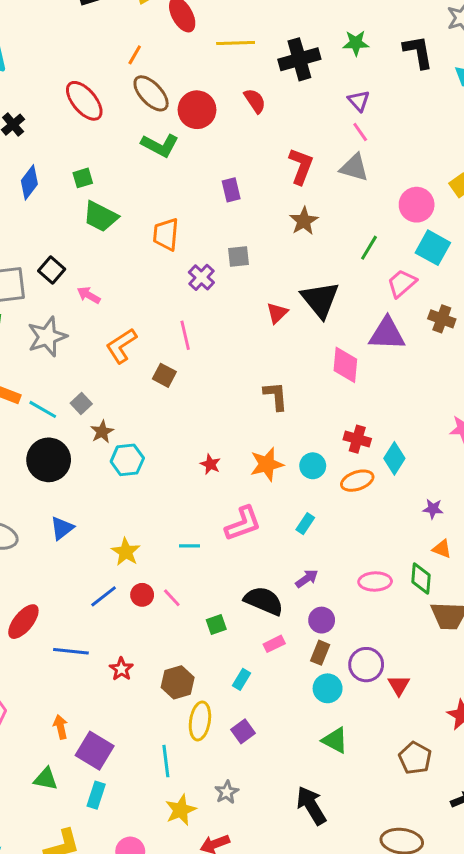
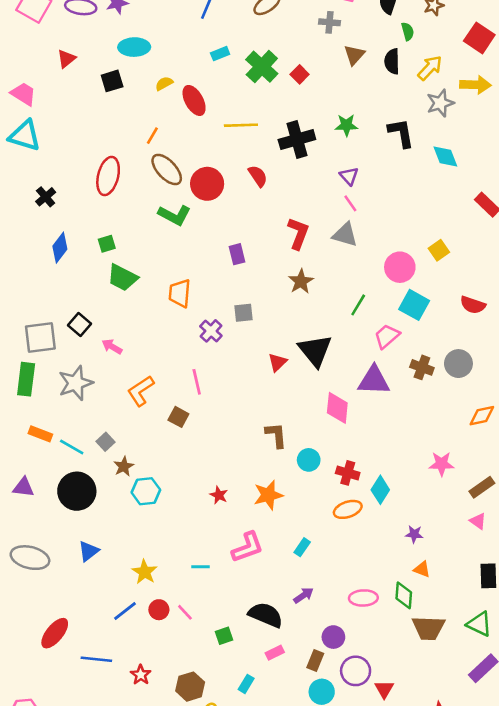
red ellipse: (84, 101) -> (108, 176), turned 54
cyan circle: (313, 466) -> (309, 460), moved
purple circle: (322, 620) -> (333, 637), moved

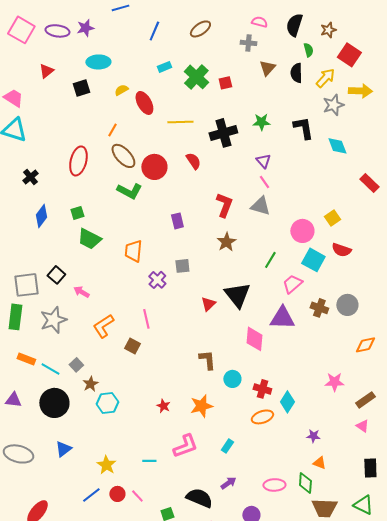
red square: (479, 38) -> (349, 55), moved
red square: (300, 74) -> (225, 83), turned 32
red semicircle: (473, 305) -> (341, 250), moved

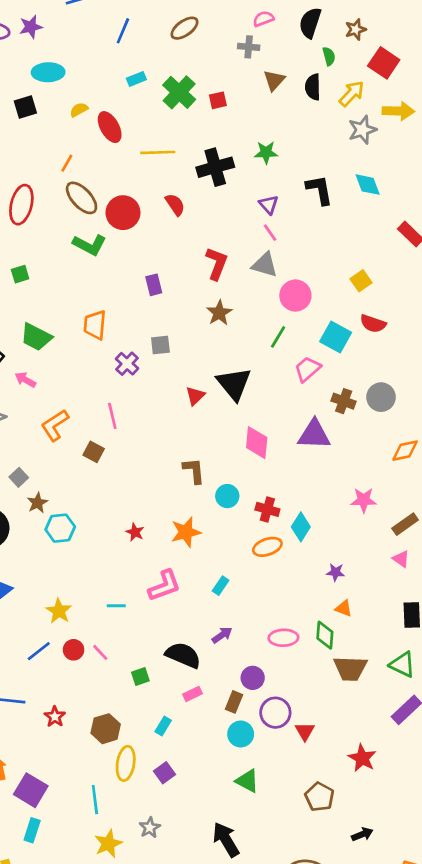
pink semicircle: (259, 22) -> (263, 19), turned -35
black L-shape: (303, 128) -> (320, 190), moved
pink circle: (302, 231) -> (295, 296), moved
green trapezoid: (89, 239) -> (36, 337), moved
purple triangle: (282, 318) -> (314, 435), moved

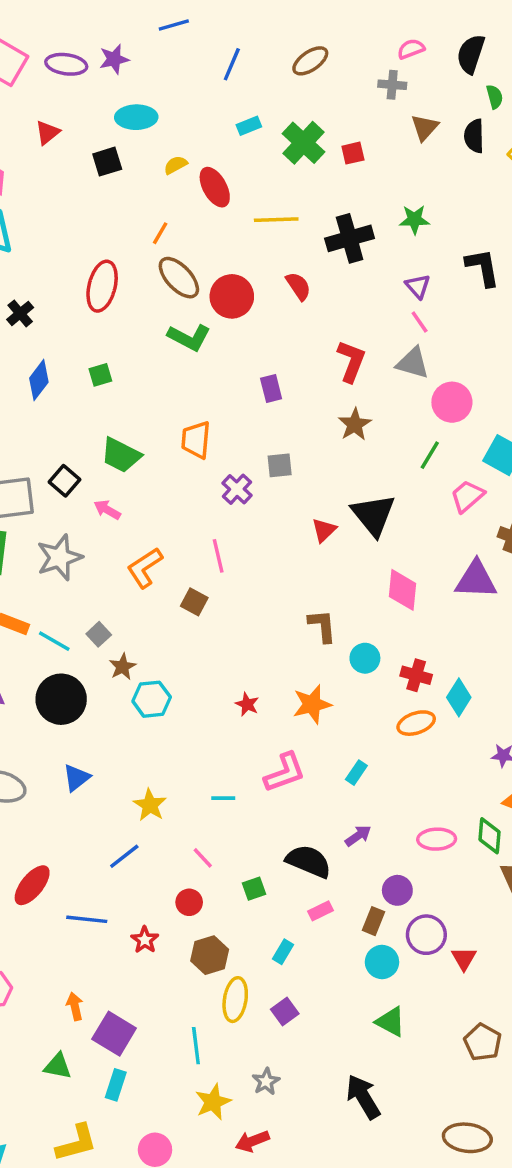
red circle: (74, 650) -> (189, 902), moved

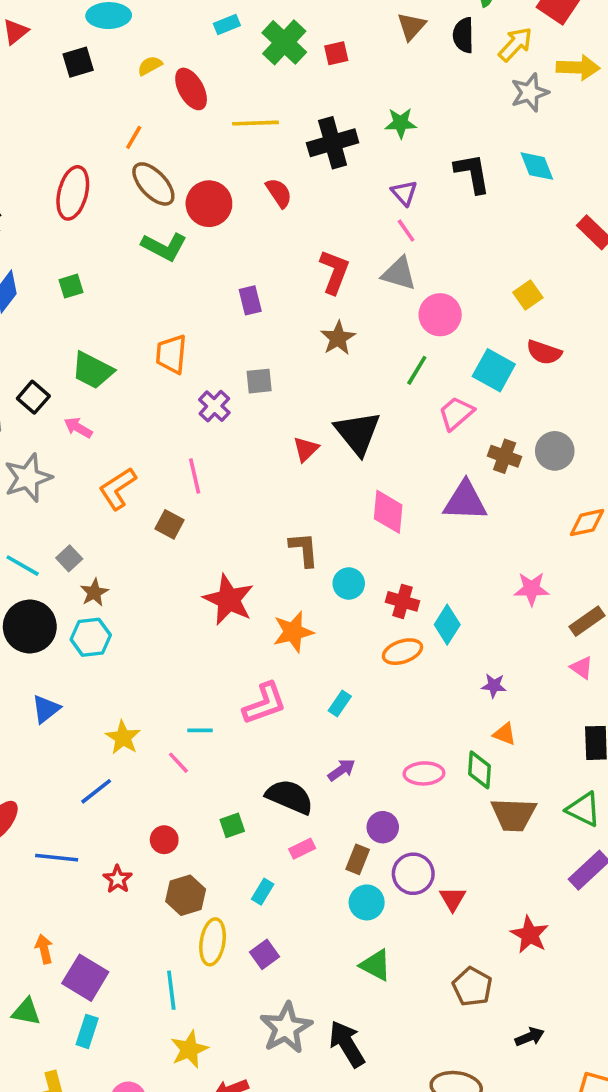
cyan hexagon: (152, 699) -> (91, 637), moved
red star: (247, 704) -> (229, 600), moved, size x2.0
pink line: (203, 858) -> (178, 763), moved
gray star: (266, 1081) -> (286, 1028), moved, size x1.8

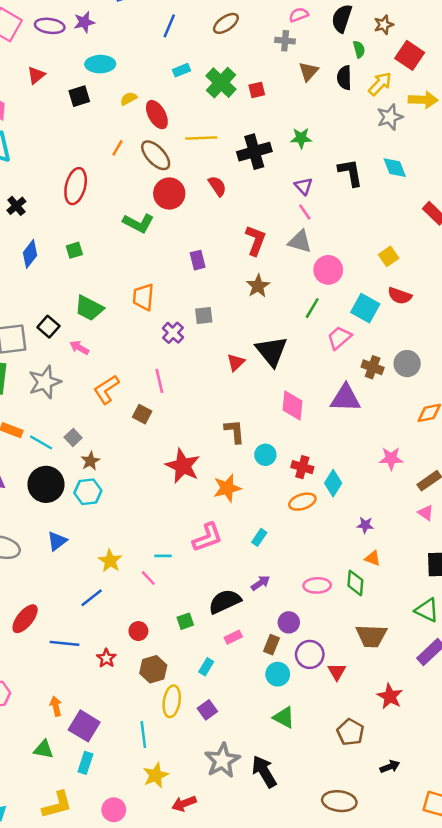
brown ellipse: (153, 184) -> (156, 155), moved
black semicircle: (290, 797) -> (225, 601), turned -48
brown trapezoid: (514, 815) -> (371, 636), moved

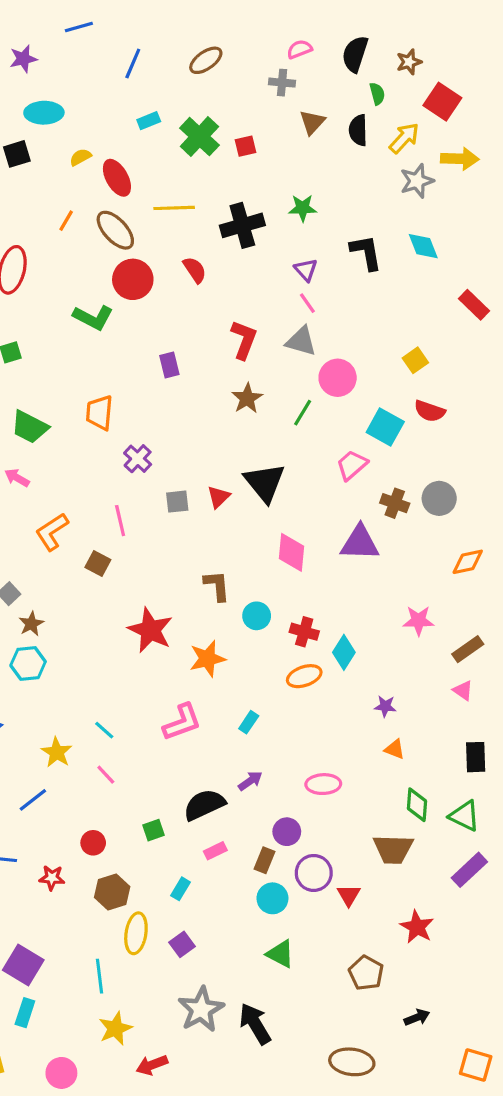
green line: (312, 308) -> (303, 413), moved
gray square: (204, 316) -> (177, 502), moved
cyan line: (163, 556) -> (104, 730), moved, turned 42
green diamond: (355, 583) -> (417, 805), moved
red star: (106, 658) -> (52, 878), turned -30

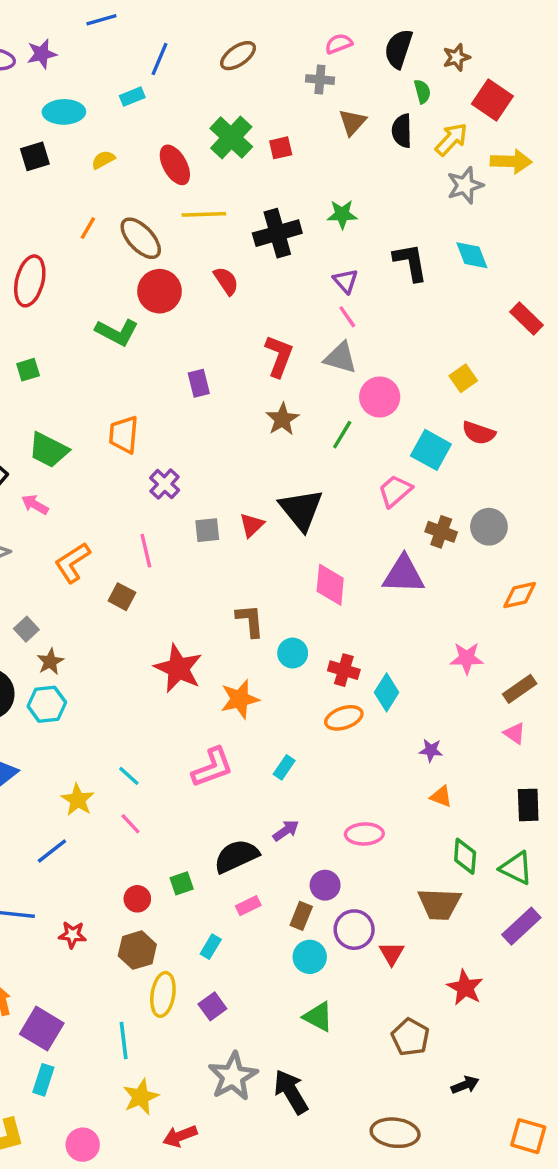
cyan rectangle: (149, 121) -> (132, 97), moved
red ellipse: (117, 178) -> (175, 165), moved
red circle: (93, 843) -> (137, 899), moved

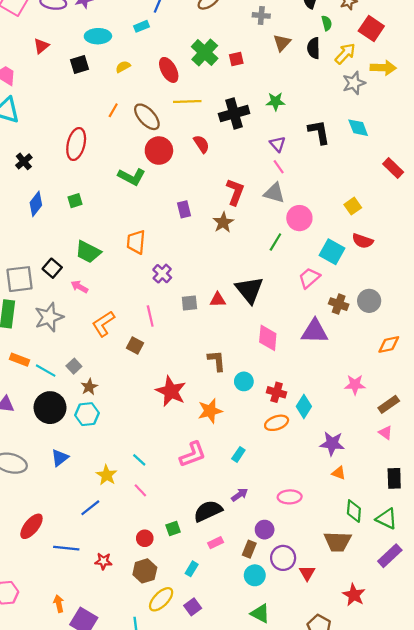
brown star: (282, 419) -> (223, 222), moved
red triangle: (252, 525) -> (218, 300), turned 42
purple star: (431, 750) -> (332, 444), size x1.6
yellow ellipse: (163, 994) -> (161, 599), turned 36

